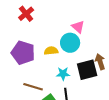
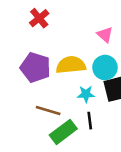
cyan circle: (70, 43) -> (105, 67), moved
yellow semicircle: (51, 51) -> (71, 65), size x1.6

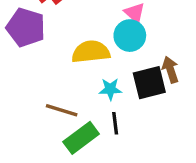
purple pentagon: (35, 67) -> (26, 27), moved
cyan circle: (105, 67) -> (130, 36), moved

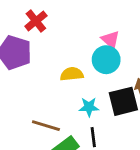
yellow semicircle: (91, 52) -> (72, 74), size x0.7

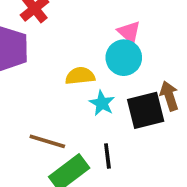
cyan star: (89, 107) -> (102, 103), moved, turned 30

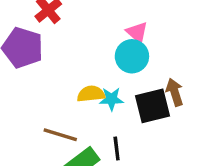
yellow semicircle: (80, 76) -> (91, 94), moved
cyan star: (102, 103) -> (111, 99), turned -30

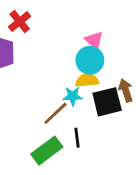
yellow semicircle: (91, 94) -> (87, 80), moved
brown line: (60, 135) -> (55, 113), moved, turned -60

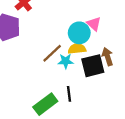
pink triangle: (94, 40) -> (94, 24), moved
brown line: (55, 113) -> (52, 53), moved

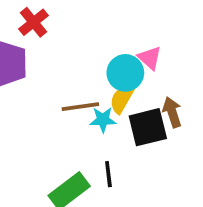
yellow semicircle: (77, 49) -> (122, 99), turned -54
brown line: (52, 53) -> (80, 107), turned 35

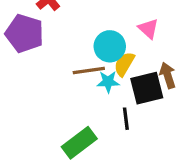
cyan circle: (125, 73) -> (110, 46), moved
black line: (108, 174) -> (126, 119), moved

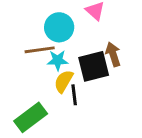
yellow semicircle: (124, 64) -> (64, 81), moved

